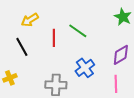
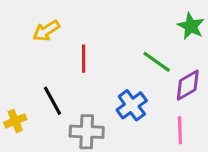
green line: (78, 31) -> (157, 62), moved
black line: (22, 47) -> (52, 101), moved

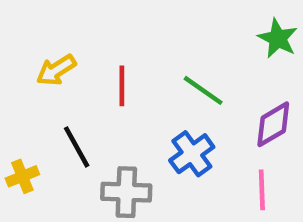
yellow arrow: (46, 31) -> (56, 70), moved
green line: (157, 62) -> (203, 90), moved

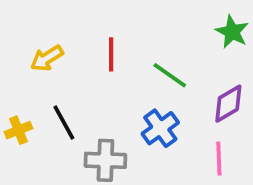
red line: (122, 86) -> (111, 54), moved
yellow cross: (22, 176) -> (18, 130), moved

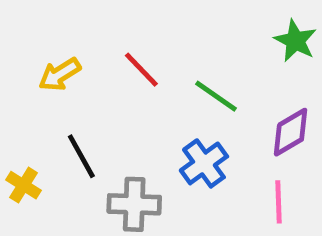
red line: (111, 54) -> (141, 70), turned -44
yellow cross: (18, 130) -> (24, 185), moved, turned -36

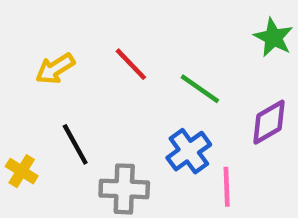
pink line: (279, 202) -> (227, 187), moved

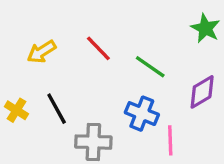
blue cross: (189, 151) -> (142, 114), turned -32
yellow cross: (22, 171) -> (16, 110), moved

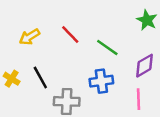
blue cross: (142, 114) -> (101, 81), turned -30
pink line: (170, 140) -> (138, 99), moved

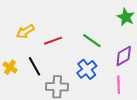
red line: (70, 34) -> (53, 41), moved, turned -66
blue cross: (101, 81) -> (87, 69), turned -30

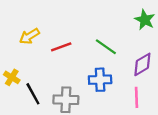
black line: (35, 66) -> (33, 94), moved
blue cross: (87, 69) -> (100, 80), turned 36

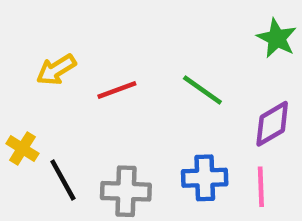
blue cross: (100, 80) -> (205, 178), moved

